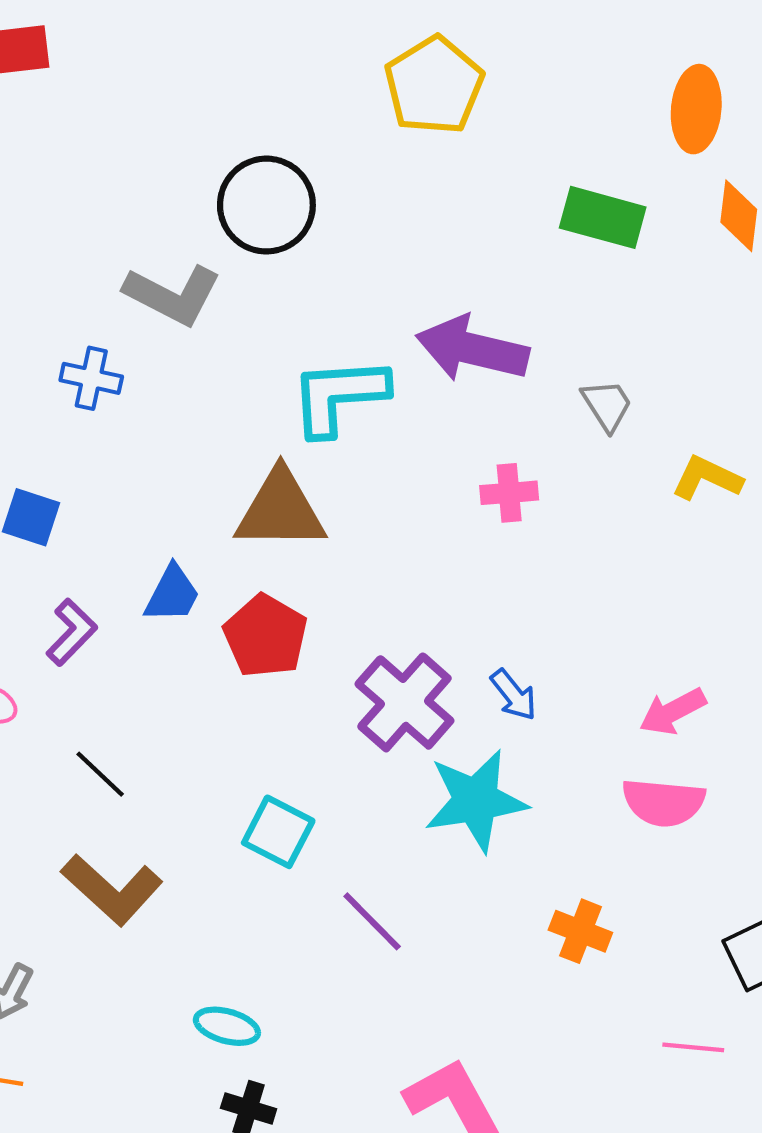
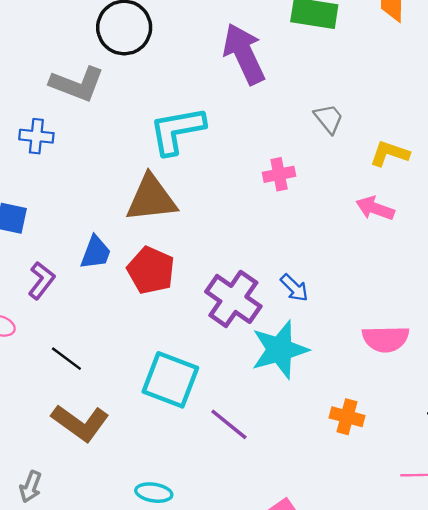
purple arrow: (472, 349) -> (244, 54), moved, turned 58
pink arrow: (673, 711) -> (375, 208), moved, turned 54
cyan square: (278, 832) -> (170, 380), size x1.4

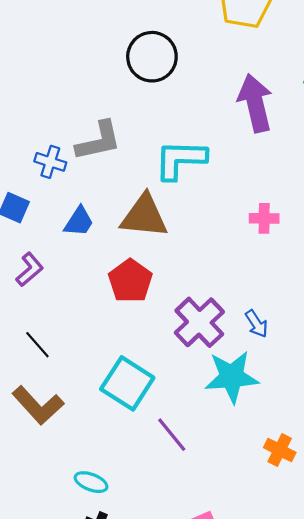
gray L-shape: (77, 84) -> (99, 141), moved, turned -45
blue cross: (36, 136) -> (50, 162), moved
blue trapezoid: (96, 252) -> (79, 222), moved

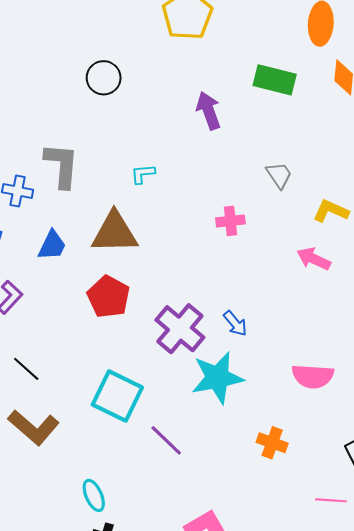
black circle: (152, 57) -> (104, 78), size x0.7
purple arrow: (255, 103) -> (209, 111), size x0.7
gray L-shape: (99, 141) -> (62, 165), turned -66
cyan L-shape: (180, 160) -> (143, 174), size x0.5
cyan ellipse: (91, 482) -> (94, 495), turned 52

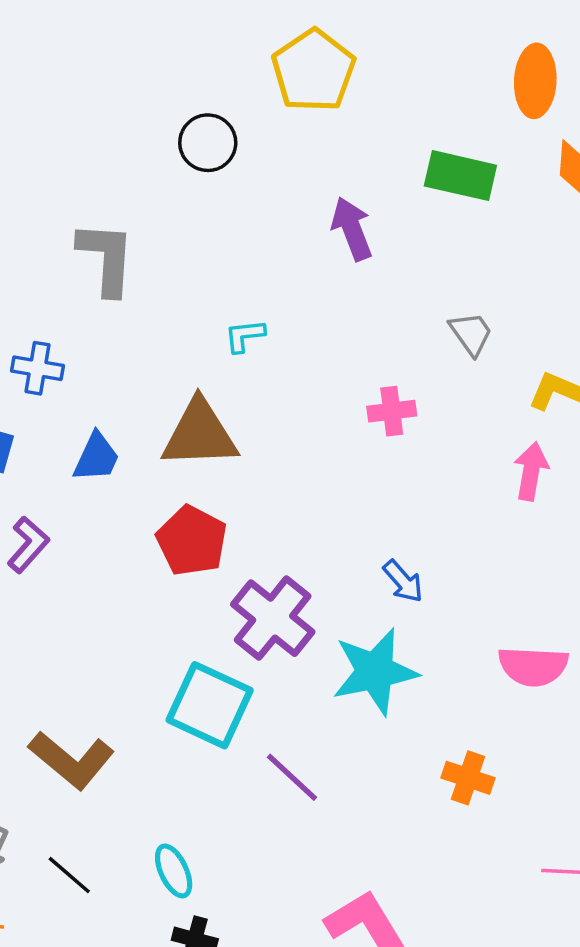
black circle: (104, 78) -> (208, 143), moved
gray L-shape: (62, 165) -> (106, 258), moved
pink arrow: (314, 259) -> (531, 471), turned 76
purple cross: (180, 329) -> (273, 618), moved
black line: (26, 369) -> (69, 875), moved

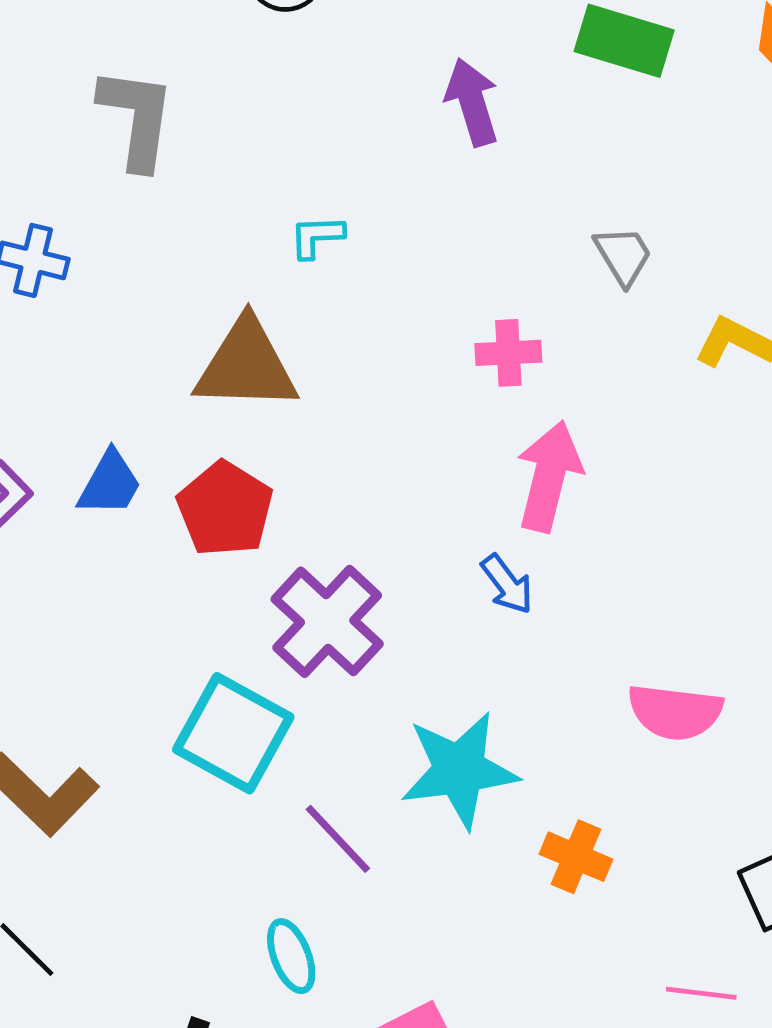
blue trapezoid: (96, 457) -> (110, 484), moved
pink arrow: (531, 471) -> (549, 476), moved, size x1.4
cyan star: (375, 672) -> (459, 770), moved
cyan ellipse: (174, 871) -> (291, 956), moved

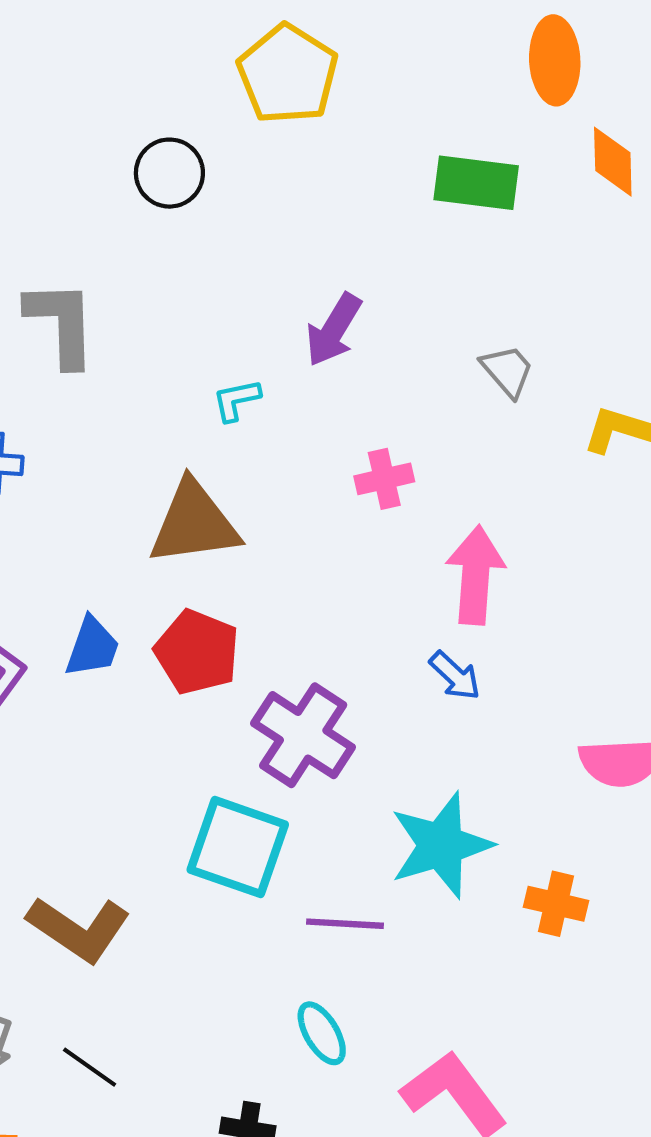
purple arrow: (472, 102) -> (334, 330), moved, turned -122
pink cross: (508, 353) -> (384, 479), moved
purple line: (338, 839) -> (345, 924), turned -34

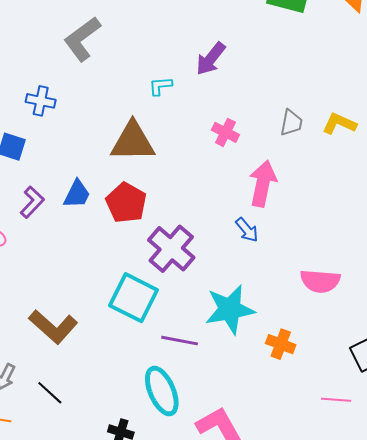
gray L-shape: (61, 323) -> (82, 39), turned -132
gray trapezoid: (507, 371) -> (291, 123), moved, turned 44
pink cross: (384, 479) -> (225, 132), turned 32
cyan ellipse: (322, 1033) -> (162, 391), size x1.6

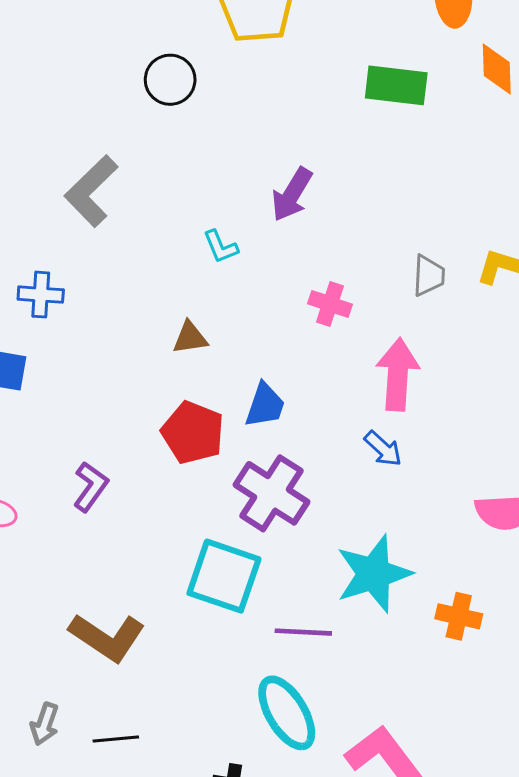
cyan L-shape: (160, 86) -> (221, 247), turned -100
brown triangle: (133, 142) -> (190, 338), size x0.5
blue trapezoid: (77, 194) -> (265, 405), moved
purple L-shape: (32, 202) -> (91, 487), moved
black line: (50, 393) -> (116, 739), turned -40

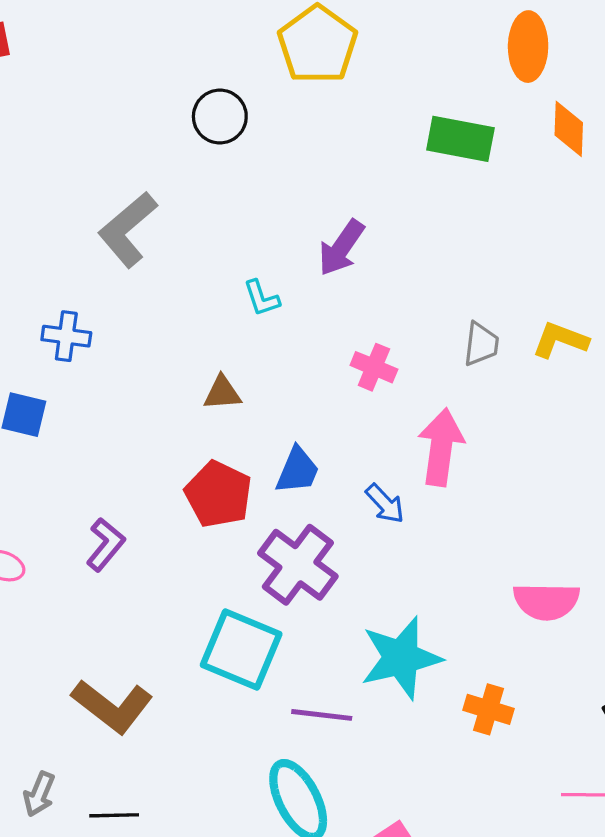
blue arrow: (383, 449) -> (385, 504), moved

